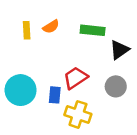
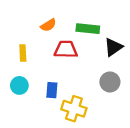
yellow rectangle: (27, 30) -> (23, 53), moved
red trapezoid: (75, 78) -> (66, 49), moved, turned 35
cyan circle: (21, 90) -> (19, 85), size x0.6

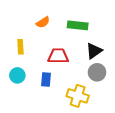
black triangle: (113, 47) -> (94, 51), moved
red trapezoid: (66, 49) -> (58, 56), moved
yellow cross: (74, 109) -> (78, 96), moved

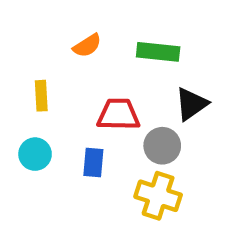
gray circle: (97, 72) -> (162, 146), moved

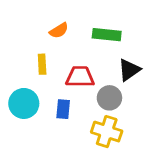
yellow rectangle: (41, 96) -> (42, 64), moved
cyan circle: (35, 154) -> (24, 103), size x1.4

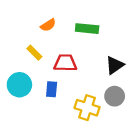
yellow rectangle: (42, 64) -> (34, 53), turned -42
black triangle: (129, 70) -> (115, 65), moved
gray circle: (109, 98) -> (115, 96), moved

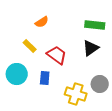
green rectangle: (87, 29) -> (95, 25), moved
red trapezoid: (65, 63) -> (57, 55), turned 35
black triangle: (115, 65) -> (91, 48), moved

